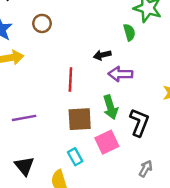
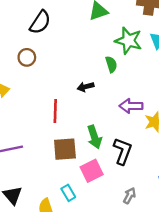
purple arrow: (120, 74) -> (131, 106), moved
cyan rectangle: (75, 157) -> (68, 193), moved

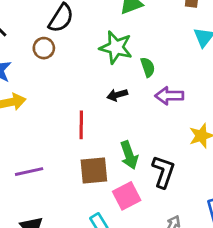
green star: (128, 41) -> (116, 47), moved
brown circle: (27, 57) -> (44, 48), moved
purple arrow: (131, 106) -> (169, 96), moved

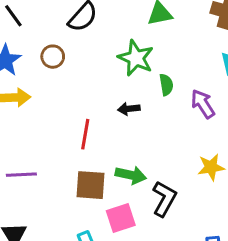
brown circle: (44, 48) -> (53, 57), moved
purple arrow: (169, 96) -> (203, 104), moved, turned 48
green arrow: (129, 155) -> (131, 175), turned -68

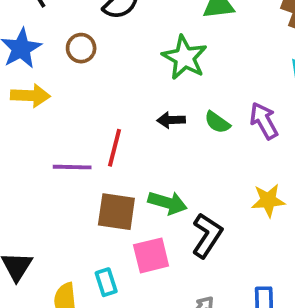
green semicircle: (166, 85) -> (217, 122), moved, turned 130
purple line: (21, 175) -> (72, 167), moved

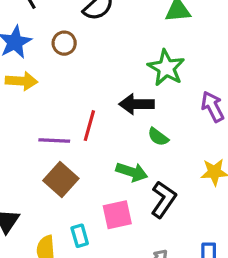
green star: (185, 57) -> (166, 68), moved
black arrow: (171, 120) -> (137, 104), size x1.5
green semicircle: (217, 122) -> (158, 137), moved
brown square: (116, 212) -> (61, 179), moved, turned 32

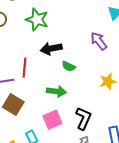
green star: (166, 68) -> (37, 20), moved
black L-shape: (163, 199) -> (83, 118), moved

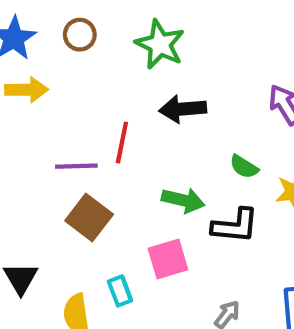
green semicircle: (69, 66) -> (244, 167), moved
black L-shape: (83, 118) -> (235, 226), moved, turned 65

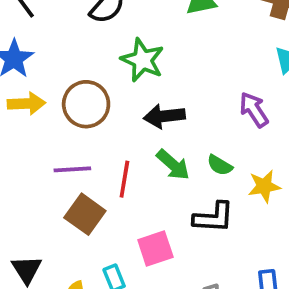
brown circle: (80, 35) -> (86, 104), moved, size x1.6
red line: (122, 143) -> (124, 179), moved
green arrow: (183, 200) -> (173, 165), moved, turned 30

